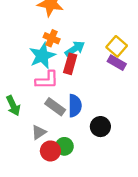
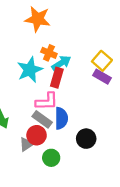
orange cross: (52, 38) -> (49, 53), moved
pink L-shape: (47, 80) -> (47, 101), moved
red circle: (50, 151) -> (37, 135), moved

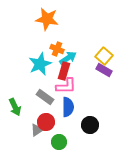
pink L-shape: (47, 101) -> (66, 86), moved
gray rectangle: (42, 119) -> (45, 97), moved

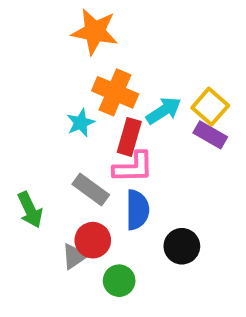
orange cross: (57, 49) -> (115, 92), size x1.5
cyan arrow: (68, 58) -> (164, 111), moved
cyan star: (40, 64) -> (81, 123), size x0.6

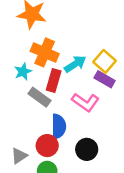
pink L-shape: (133, 167) -> (85, 102), moved, turned 36
gray rectangle: (91, 190) -> (40, 97), moved
red circle: (93, 240) -> (47, 146), moved

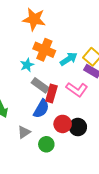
red rectangle: (54, 81) -> (51, 93), moved
blue semicircle: (59, 126) -> (41, 109), moved, turned 30
red circle: (47, 146) -> (63, 124), moved

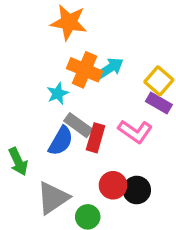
cyan arrow: (69, 59) -> (110, 68), moved
blue semicircle: (41, 109) -> (61, 141), moved
gray triangle: (24, 132) -> (53, 198), size x1.6

